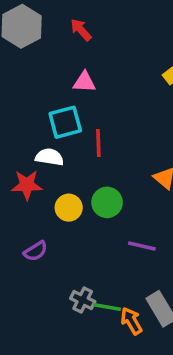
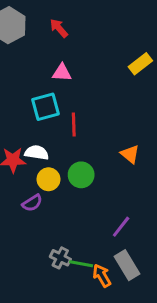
white semicircle: (49, 157) -> (37, 153), moved
purple line: (142, 246) -> (121, 227), moved, turned -65
purple semicircle: (36, 251) -> (32, 203), moved

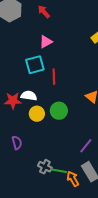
pink triangle: (62, 73) -> (46, 42), turned -32
purple semicircle: (32, 203) -> (17, 143), moved, turned -72

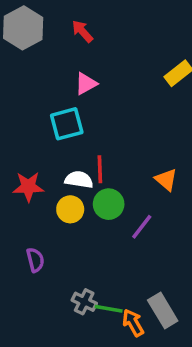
red line: (54, 77) -> (100, 169), moved
white semicircle: (29, 96) -> (79, 180), moved
purple line: (86, 146) -> (142, 227), moved

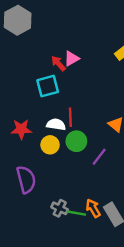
red arrow: (82, 31) -> (58, 63), moved
pink triangle: (86, 84) -> (72, 59), moved
purple semicircle: (35, 260) -> (26, 180), size x1.6
orange arrow: (133, 323) -> (93, 208), moved

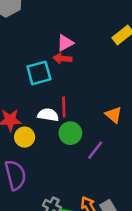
red arrow: (58, 63) -> (63, 59), moved, turned -42
yellow circle: (50, 145) -> (25, 137), moved

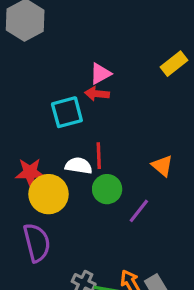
yellow circle: (25, 137) -> (49, 194), size x1.5

